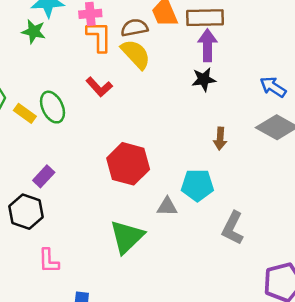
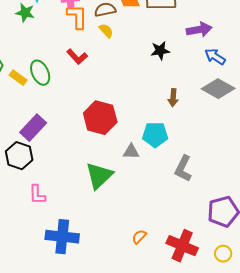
purple arrow: (207, 45) -> (199, 30), moved, turned 80
yellow semicircle: (136, 54) -> (106, 31), size x0.6
purple rectangle: (44, 176) -> (33, 128), size x1.5

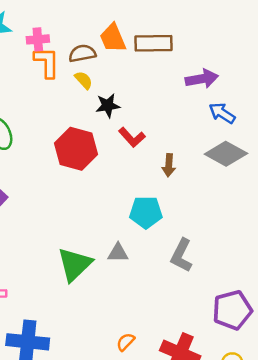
black star: (160, 51) -> (108, 105), moved
red L-shape: (77, 57) -> (132, 137), moved
red hexagon: (100, 118) -> (76, 149), moved
gray triangle: (131, 152) -> (118, 253), moved

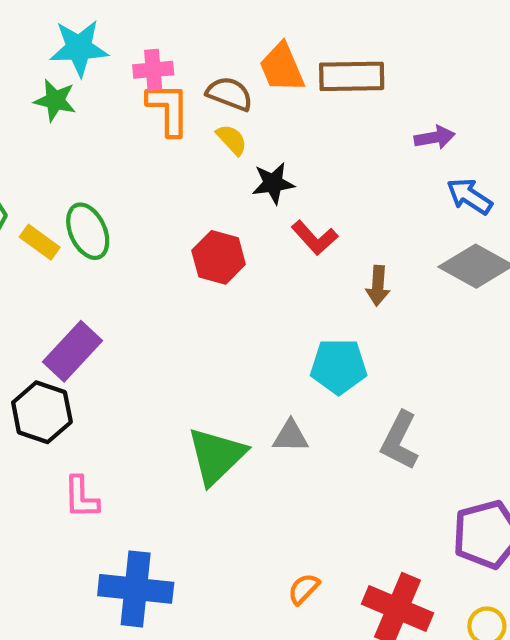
brown semicircle: (82, 53) -> (230, 94), turned 32
purple arrow: (202, 79) -> (435, 137), size x0.7
red hexagon: (76, 149) -> (219, 257), size x0.7

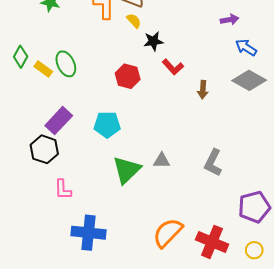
cyan pentagon: (339, 366) -> (107, 125), moved
orange semicircle: (304, 589) -> (168, 233), size x2.0

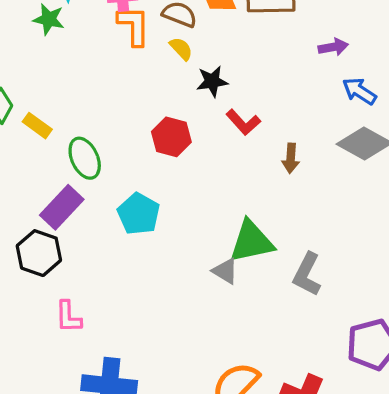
green ellipse: (66, 64) -> (85, 158), moved
cyan pentagon: (107, 125) -> (139, 214), turned 30
gray triangle: (162, 161) -> (225, 271), turned 30
green triangle: (127, 170) -> (251, 242), moved, turned 32

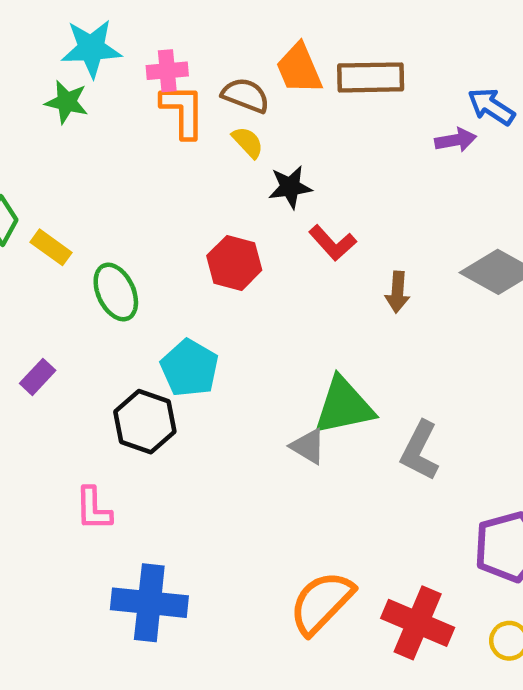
blue arrow: (359, 91) -> (491, 107), moved
purple rectangle: (62, 207) -> (38, 377), moved, size x0.6
black hexagon: (39, 253) -> (145, 422), moved

